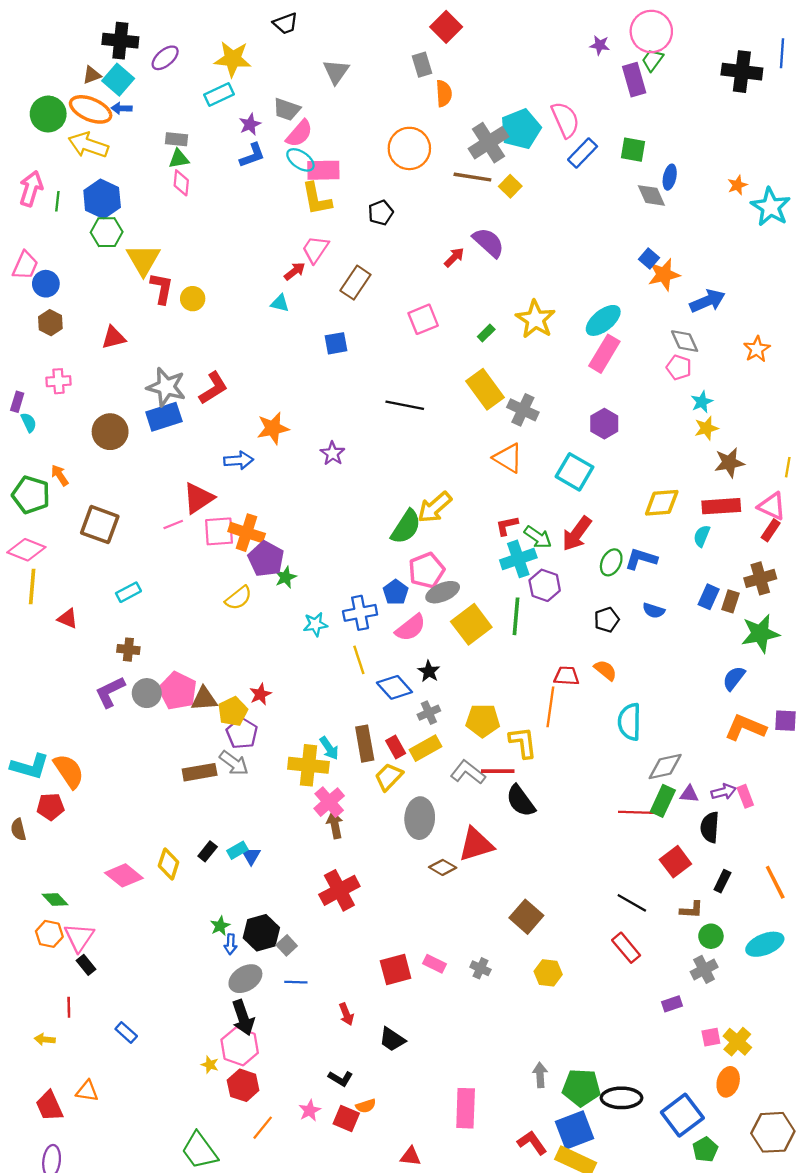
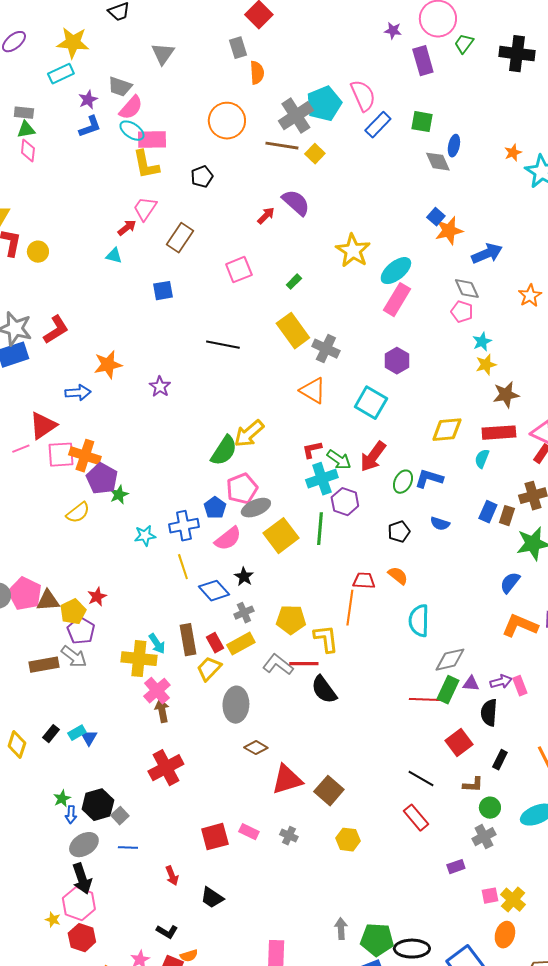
green trapezoid: (652, 60) -> (464, 44), moved
yellow star: (536, 319) -> (353, 251), moved
red triangle: (476, 844) -> (287, 780), moved

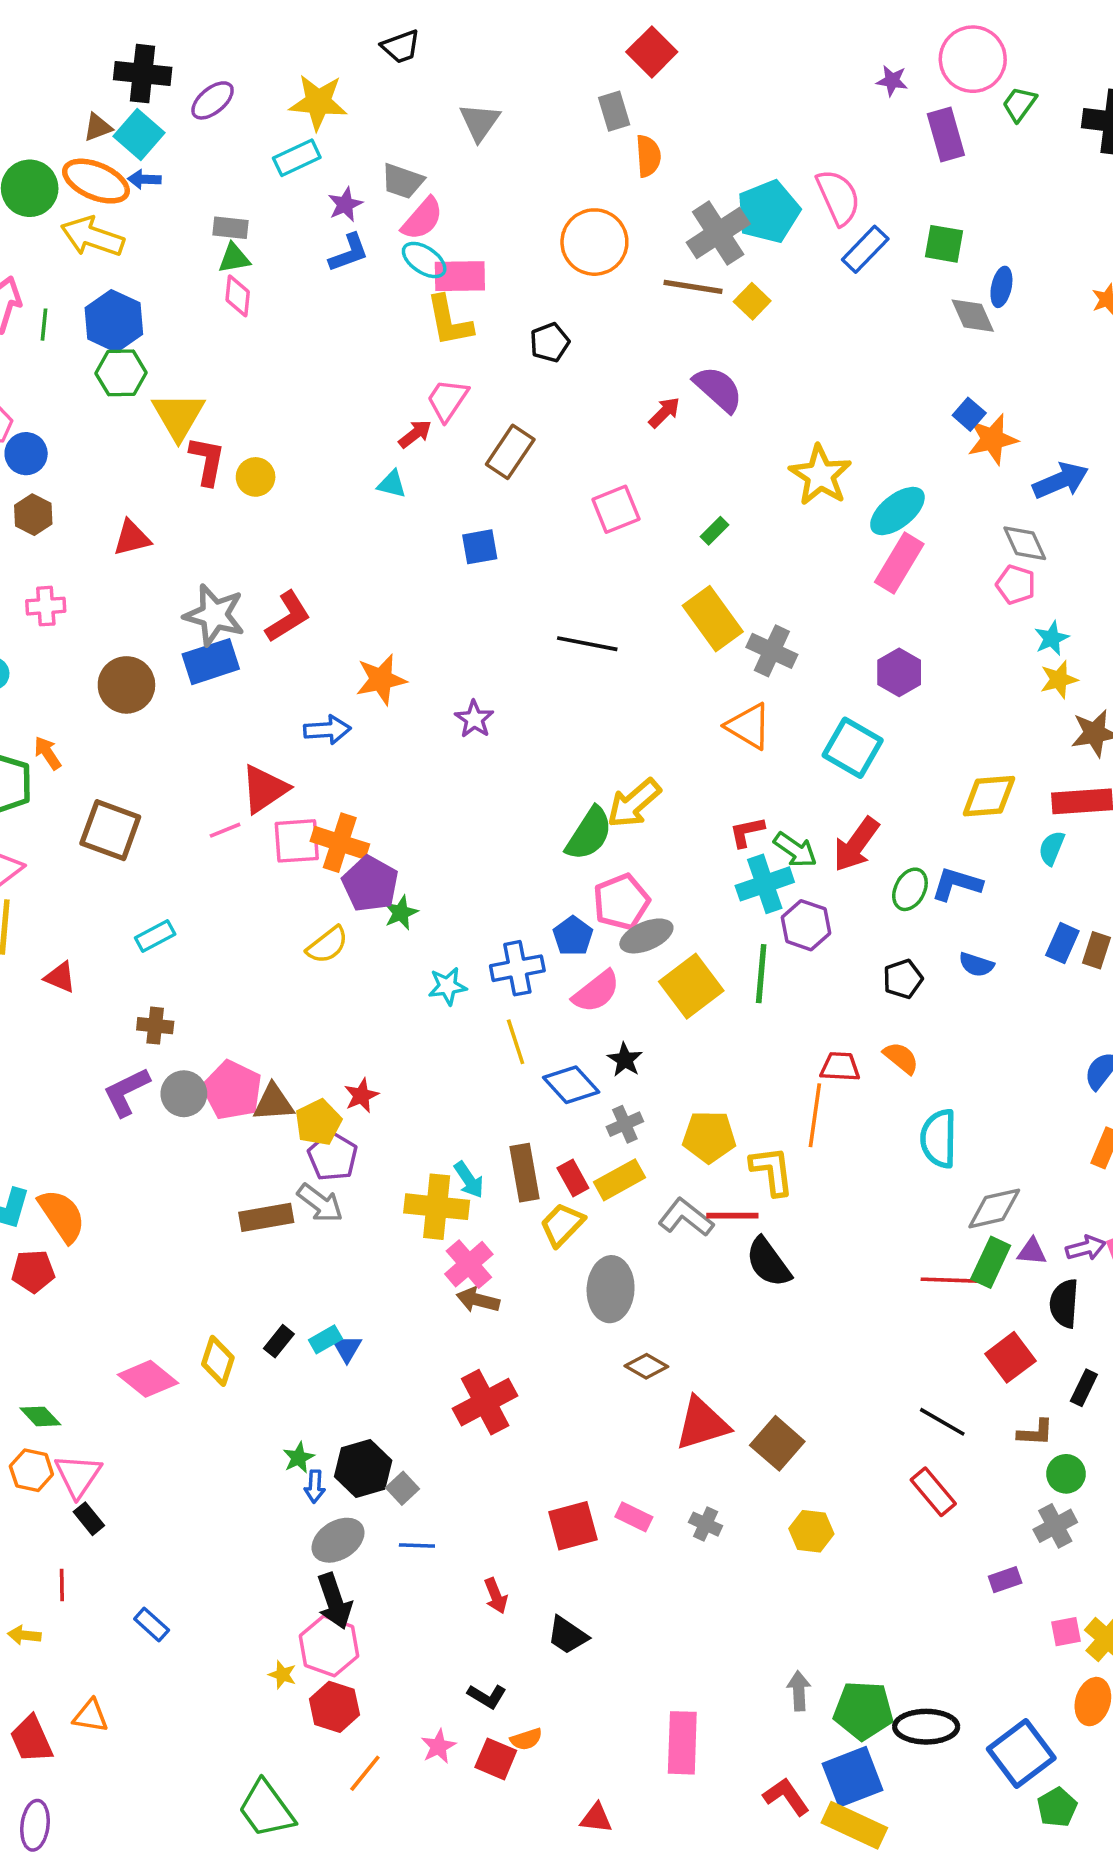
brown arrow: (162, 711) -> (478, 1300), turned -65

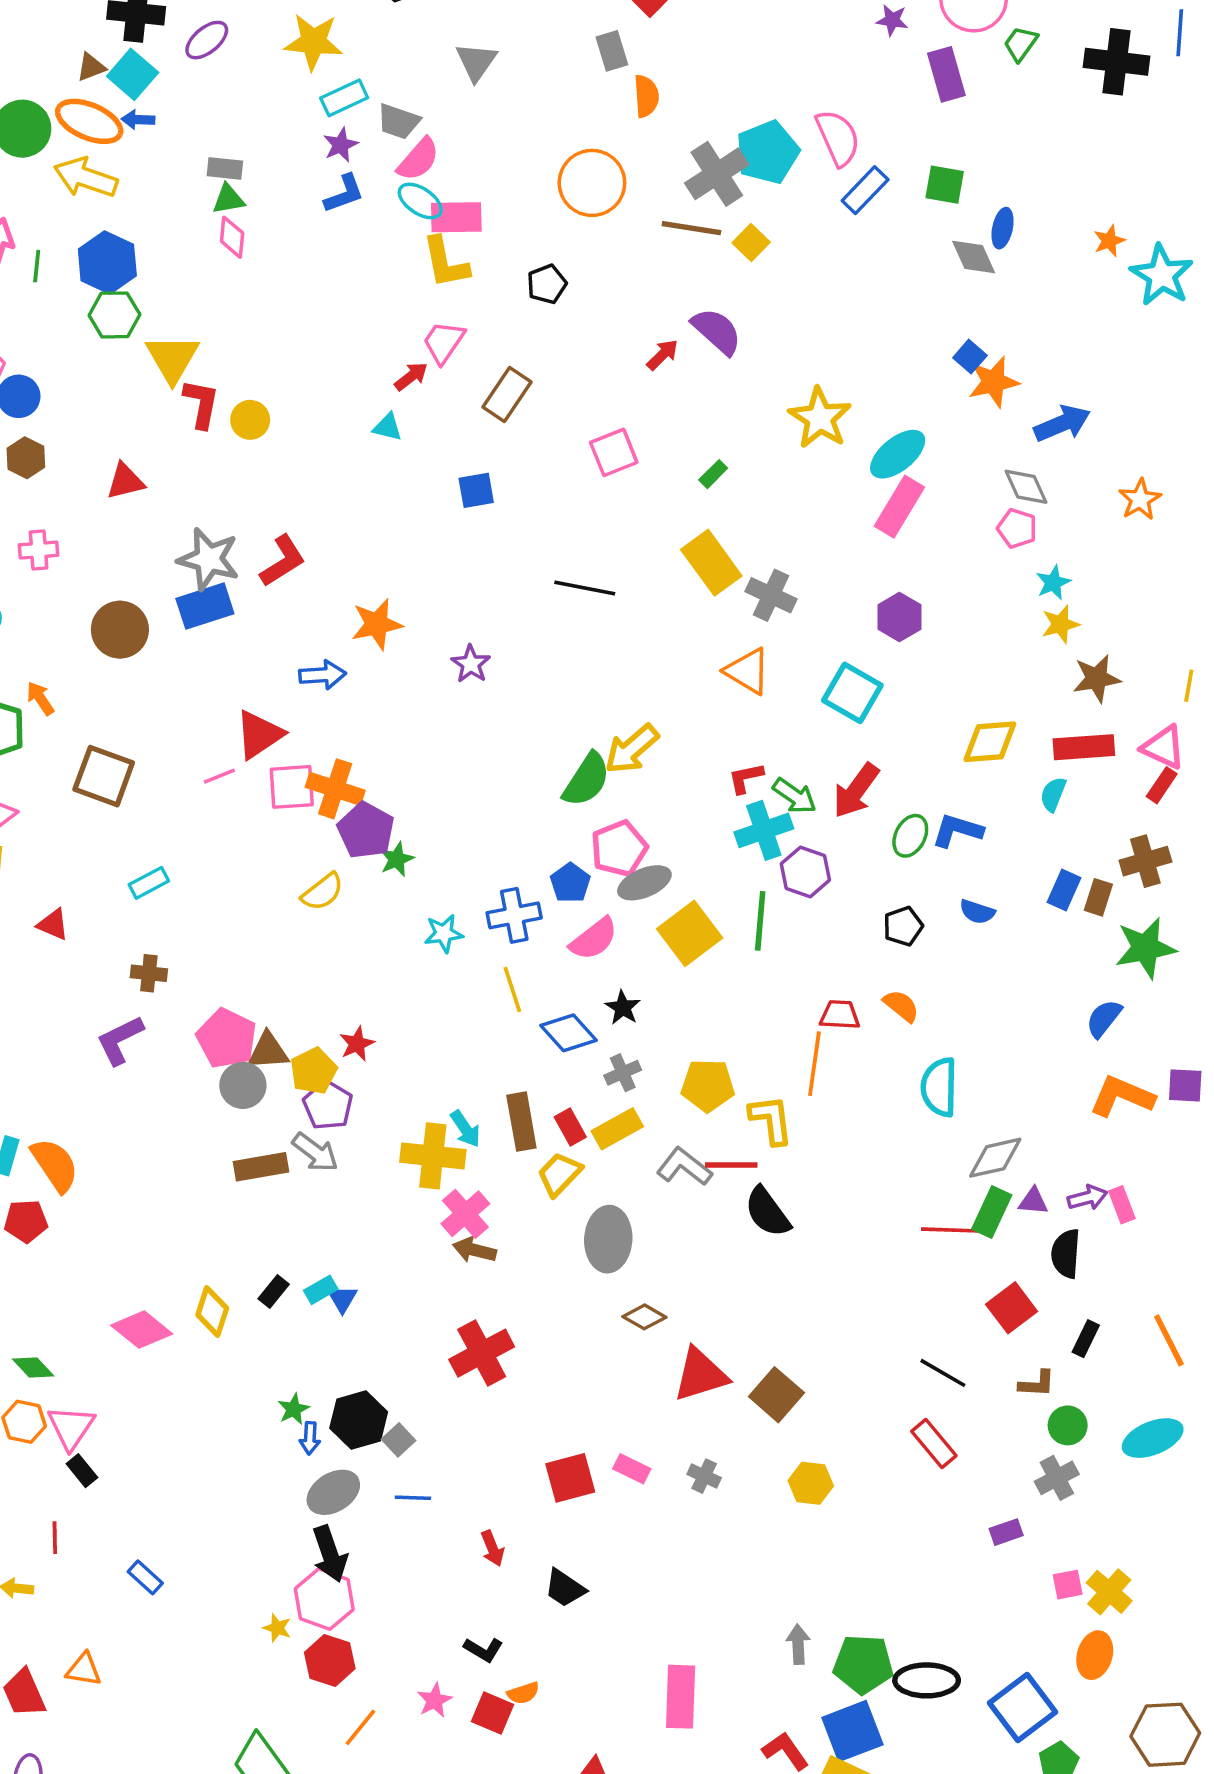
cyan rectangle: (297, 158) -> (344, 98), moved
gray circle: (184, 1094) -> (243, 1085), moved

